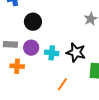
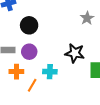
cyan cross: (52, 53) -> (50, 72), moved
orange line: (62, 84) -> (32, 85), moved

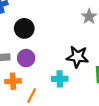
cyan cross: (50, 72) -> (60, 79), moved

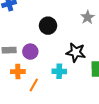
black circle: (24, 28) -> (48, 26), moved

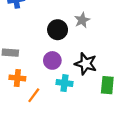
gray star: (88, 17) -> (82, 20), moved
purple circle: (30, 52) -> (52, 60), moved

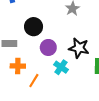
black circle: (58, 30) -> (34, 27), moved
cyan cross: (65, 83) -> (61, 67), turned 32

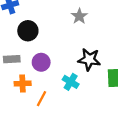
black circle: (34, 27) -> (28, 31), moved
purple circle: (48, 47) -> (41, 62), moved

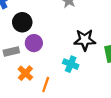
purple circle: (41, 62) -> (34, 43), moved
orange cross: (23, 84) -> (25, 73), turned -35

